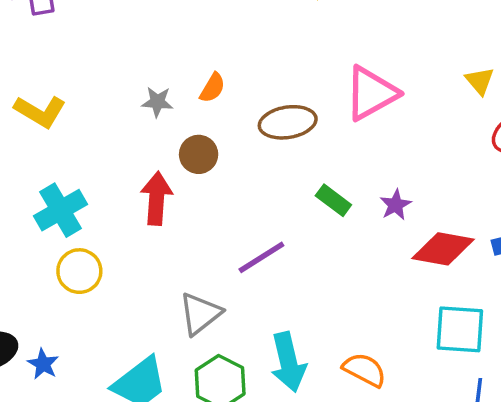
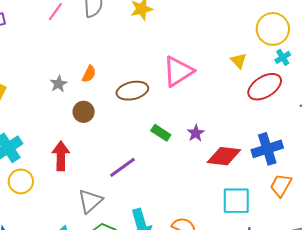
gray star: (157, 102) -> (59, 84), turned -30
red arrow: (157, 198) -> (61, 156), moved

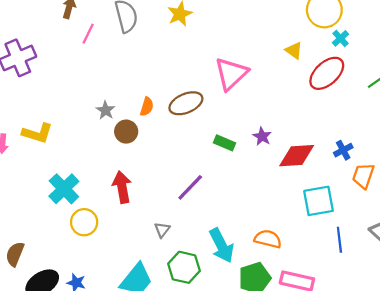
orange semicircle: (89, 74) -> (147, 107), moved
brown circle: (84, 112) -> (126, 132), moved
blue cross: (267, 149) -> (343, 150), moved, size x0.6
gray triangle: (90, 201) -> (162, 230), size x0.6

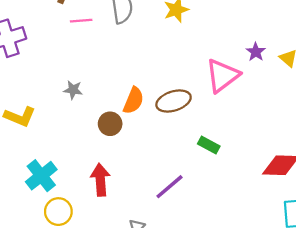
pink line: (88, 34) -> (81, 21), turned 54
orange semicircle: (147, 107) -> (134, 101), size x1.4
gray star: (106, 110) -> (73, 90), moved, turned -30
purple star: (262, 136) -> (256, 52), moved

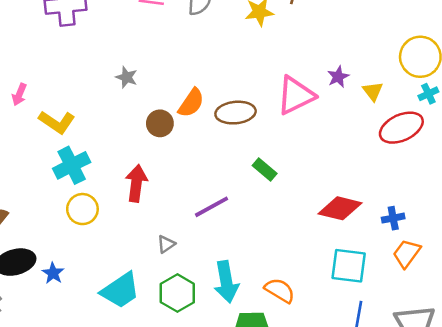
yellow L-shape: (20, 117) -> (57, 122), moved

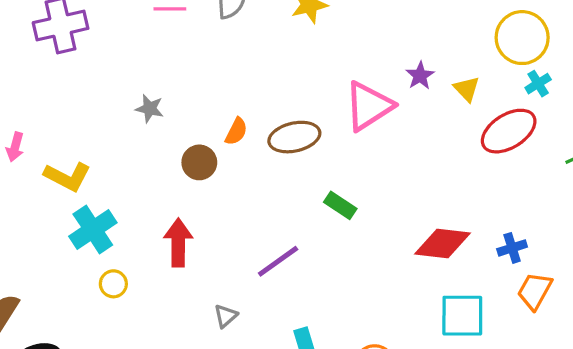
orange semicircle: (191, 103) -> (236, 131), size x0.7
yellow circle: (82, 209) -> (113, 284), size x0.7

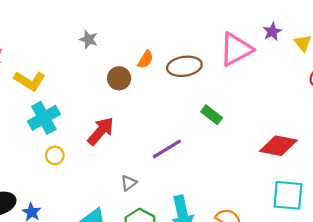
red arrow: (178, 243) -> (101, 131), turned 36

